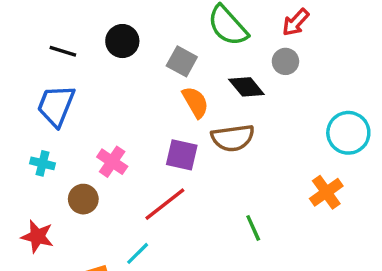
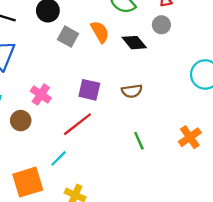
gray square: (182, 61) -> (68, 37), moved
orange semicircle: (195, 102) -> (100, 32), moved
brown semicircle: (233, 138) -> (132, 91), moved, size x0.7
orange cross: (326, 192) -> (190, 137), moved

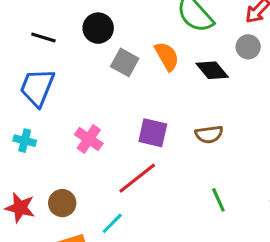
brown circle: (21, 121) -> (62, 203), moved

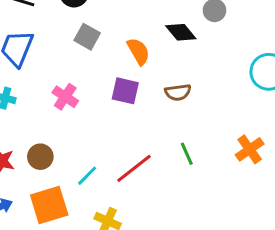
orange semicircle: (167, 56) -> (138, 51), moved
gray square: (125, 62) -> (87, 37), moved
red line: (137, 178) -> (134, 168), moved

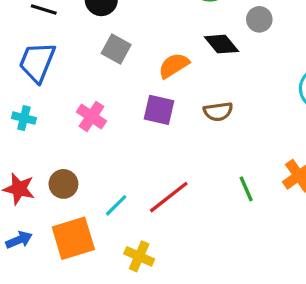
orange semicircle: (138, 51) -> (174, 65), turned -92
green line: (187, 154) -> (246, 189), moved

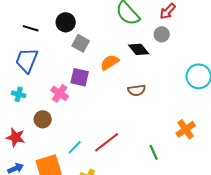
gray square: (116, 49) -> (81, 43), moved
purple square: (159, 110) -> (80, 77), moved
brown circle: (63, 184) -> (43, 119), moved
green line: (246, 189) -> (154, 152), moved

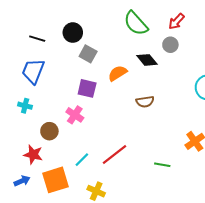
pink cross: (60, 93) -> (75, 115), moved
red star: (16, 137) -> (33, 155), moved
green line: (154, 152) -> (162, 165), turned -56

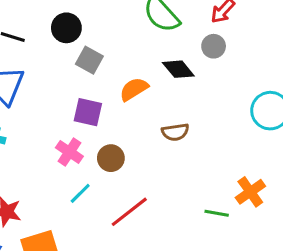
brown circle: (49, 131) -> (111, 158), moved
cyan line: (82, 160) -> (80, 193), moved
green line: (162, 165) -> (217, 213), moved

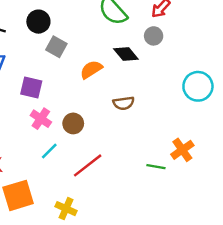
purple square: (88, 112) -> (31, 87), moved

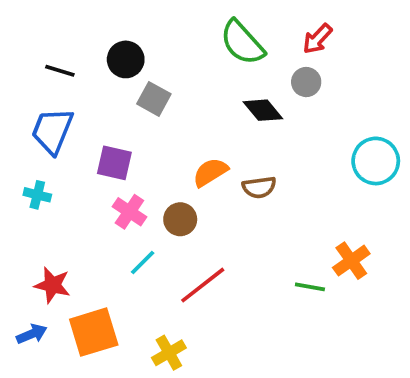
orange semicircle: (91, 70) -> (210, 172), moved
yellow cross: (66, 209) -> (169, 353), turned 36

